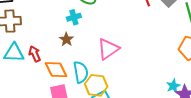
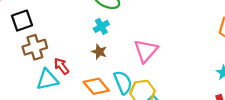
red arrow: (35, 54) -> (61, 66), moved

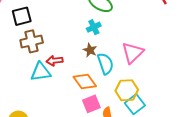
red arrow: (61, 66) -> (54, 61), turned -63
cyan semicircle: (123, 82) -> (105, 64), moved

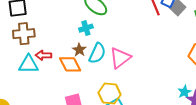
cyan semicircle: (105, 64) -> (97, 53), moved, turned 35
orange diamond: (85, 82) -> (70, 64), moved

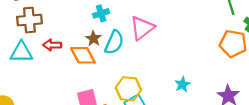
pink triangle: (120, 58) -> (142, 28), moved
cyan triangle: (29, 64) -> (21, 52), moved
cyan star: (185, 92) -> (182, 84), moved

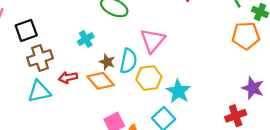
cyan cross: (101, 13) -> (86, 39), moved
cyan star: (182, 84) -> (178, 91), moved, size x1.5
yellow hexagon: (128, 89) -> (149, 78), moved

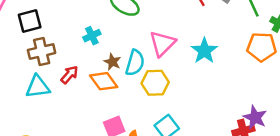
red arrow: (68, 77) -> (69, 75), turned 138
purple star: (253, 88) -> (255, 117), moved
cyan star: (178, 91) -> (204, 51), moved

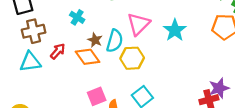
cyan cross: (92, 36) -> (77, 17), turned -32
purple star: (255, 117) -> (219, 88), turned 30

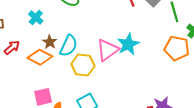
pink triangle: (139, 24) -> (108, 50), moved
orange diamond: (87, 57) -> (40, 57), turned -35

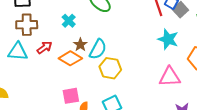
cyan star: (128, 44) -> (168, 39), moved, turned -30
pink triangle: (108, 50) -> (170, 77), moved, turned 30

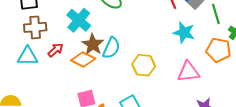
cyan cross: (69, 21) -> (79, 20), size x1.6
brown star: (80, 45) -> (93, 44), size x1.5
yellow hexagon: (110, 68) -> (144, 65), moved

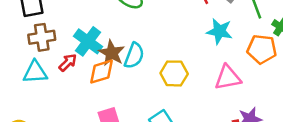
cyan cross: (79, 20) -> (88, 41), moved
orange diamond: (83, 59) -> (101, 72), turned -40

